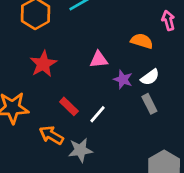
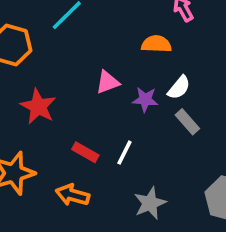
gray star: (80, 150) -> (150, 203), moved

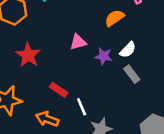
orange semicircle: (156, 44) -> (114, 18), turned -42
white line: (124, 153) -> (82, 107), moved, turned -54

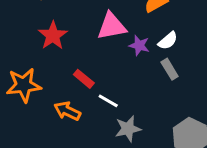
pink triangle: (78, 42) -> (112, 26), size x1.5
white line: (82, 107) -> (108, 101), turned -42

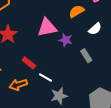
white semicircle: (168, 41) -> (95, 29), moved
orange arrow: (67, 111) -> (18, 85), turned -42

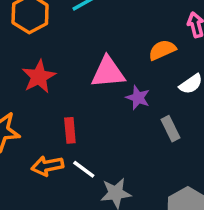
red rectangle: (29, 63) -> (70, 130), turned 40
white line: (46, 77) -> (84, 169), moved

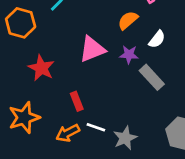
purple star: (138, 98) -> (129, 55), moved
gray rectangle: (171, 129) -> (152, 77), size x1.4

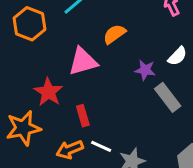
orange semicircle: (128, 20) -> (114, 34), moved
pink triangle: (92, 49) -> (83, 61), moved
red star: (41, 68) -> (48, 92), moved

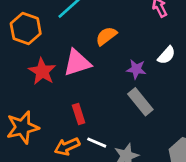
red star: (48, 92) -> (42, 71), moved
gray rectangle: (168, 97) -> (140, 102), moved

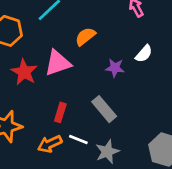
gray rectangle: (140, 102) -> (104, 109), moved
red rectangle: (79, 114) -> (60, 112), turned 36

